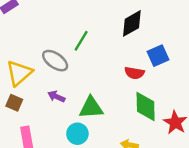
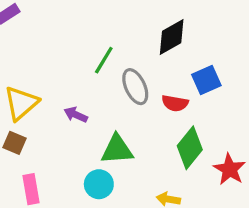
gray ellipse: (55, 61) -> (135, 87), moved, turned 30
purple arrow: (56, 97) -> (76, 115), moved
green diamond: (146, 106) -> (190, 148), turned 40

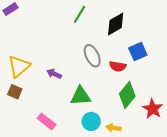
green line: (104, 60) -> (80, 14), moved
cyan circle: (99, 184) -> (91, 121), moved
pink rectangle: (31, 189) -> (47, 121), moved, turned -42

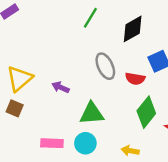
pink rectangle: (47, 121) -> (52, 143), turned -36
cyan circle: (91, 121) -> (85, 143), moved

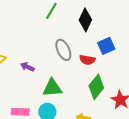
black diamond: (133, 29) -> (85, 20), turned -35

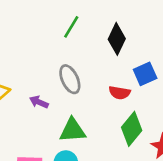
gray ellipse: (63, 50) -> (70, 79), moved

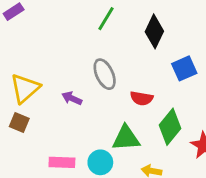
red semicircle: (120, 93) -> (142, 98), moved
green triangle: (73, 130) -> (126, 138), moved

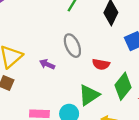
green triangle: (126, 138) -> (89, 95), turned -30

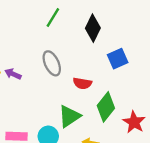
purple arrow: (47, 64) -> (13, 74), moved

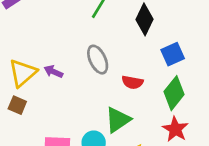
green diamond: (106, 107) -> (174, 93), moved
red star: (134, 122) -> (175, 129), moved

